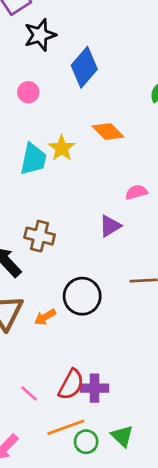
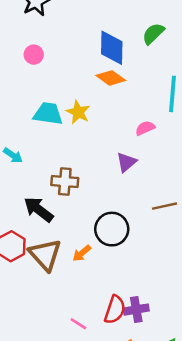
blue diamond: (84, 67) -> (112, 48), moved, turned -30
yellow star: (62, 148) -> (78, 112), moved
cyan trapezoid: (33, 159) -> (48, 114), turned -84

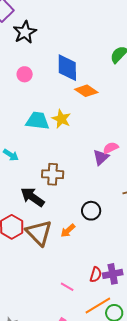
blue diamond: (112, 48) -> (67, 68), moved
pink semicircle: (145, 128) -> (111, 148), moved
black circle: (112, 229) -> (91, 211), size x0.7
red semicircle: (115, 310) -> (96, 275), size x0.7

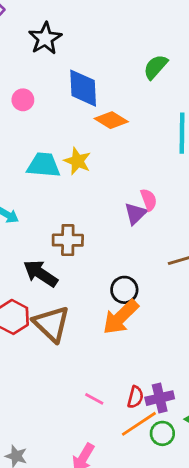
black star: (25, 32) -> (45, 38), moved
pink semicircle: (111, 148) -> (149, 200), turned 98
orange arrow: (68, 231) -> (121, 317), moved, size x1.8
purple cross: (113, 274) -> (160, 398), moved
red semicircle: (96, 275) -> (135, 397), moved

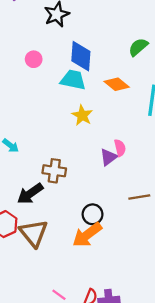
orange diamond: (111, 120) -> (117, 84), moved
yellow star: (77, 161) -> (82, 115), moved
cyan trapezoid: (44, 165) -> (73, 80), moved
black arrow: (41, 273) -> (30, 194), turned -76

